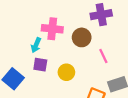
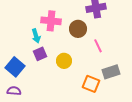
cyan arrow: (36, 45) -> (36, 36), turned -40
purple square: (40, 65) -> (40, 54), turned -32

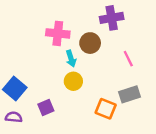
cyan arrow: (36, 36) -> (71, 59), moved
pink line: (98, 46) -> (128, 59), moved
purple square: (40, 54) -> (46, 108), moved

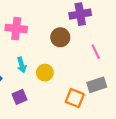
pink cross: (58, 33) -> (16, 28), moved
cyan arrow: (71, 59) -> (22, 65), moved

